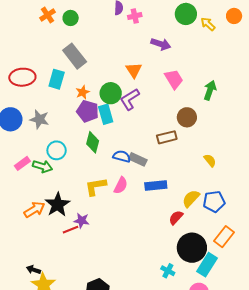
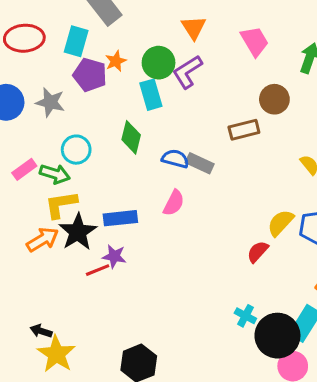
purple pentagon: (88, 111) -> (90, 75), moved
blue rectangle: (156, 185) -> (120, 218), moved
yellow L-shape: (96, 186) -> (61, 204), moved
black circle: (192, 248) -> (277, 336), moved
cyan cross: (168, 271) -> (245, 316), moved

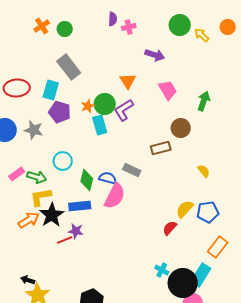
orange star: (116, 61) -> (88, 106), moved
green diamond: (131, 137) -> (87, 180), moved
cyan circle: (76, 150) -> (63, 161), moved
blue semicircle: (175, 159) -> (108, 178), moved
pink semicircle: (174, 203) -> (115, 196), size x1.5

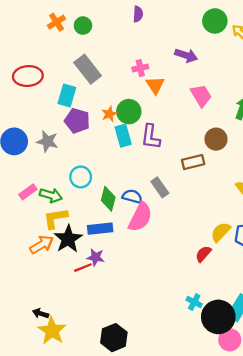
pink cross: (129, 27) -> (140, 68), moved
red ellipse: (17, 88) -> (28, 76), moved
purple L-shape: (124, 110) -> (151, 137), moved, turned -50
gray rectangle: (132, 170) -> (160, 187), turned 30

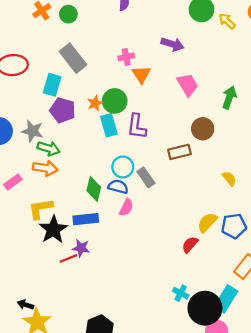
cyan circle: (81, 177) -> (123, 167), moved
green arrow: (51, 195) -> (49, 148), moved
pink semicircle: (140, 217) -> (126, 207), size x0.6
orange arrow: (42, 245) -> (45, 168), moved, turned 40

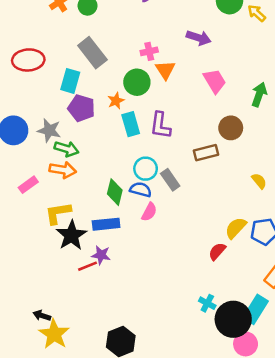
green circle: (115, 101) -> (137, 82), moved

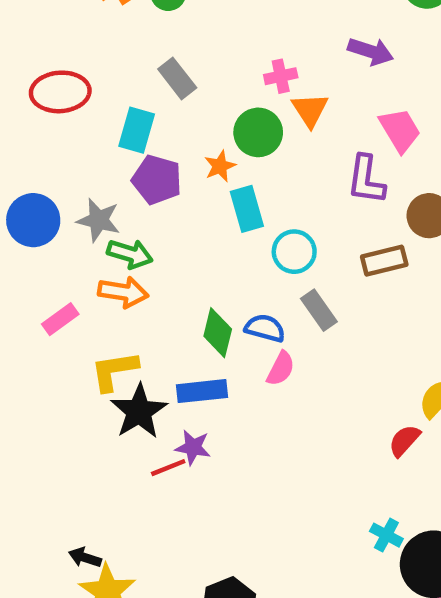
gray rectangle: (92, 53) -> (177, 78), size x0.7
purple L-shape: (160, 125) -> (366, 180), moved
cyan circle: (146, 169) -> (294, 252), moved

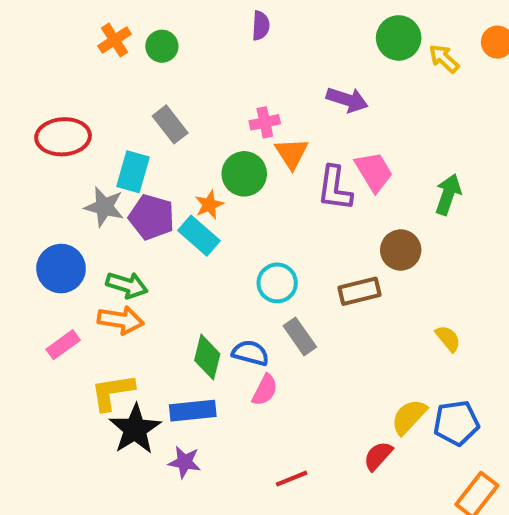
purple L-shape: (366, 180) -> (335, 188), moved
cyan rectangle: (247, 209) -> (199, 236), moved, turned -33
blue circle: (33, 220) -> (61, 269), moved
gray star: (98, 220) -> (104, 207), moved
red line: (168, 468) -> (292, 479), moved

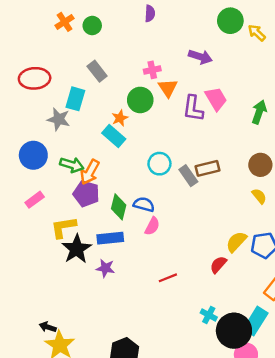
purple pentagon: (152, 217) -> (86, 194), moved
brown circle: (401, 250) -> (260, 165), moved
orange arrow: (121, 320) -> (90, 172), moved, turned 110
gray rectangle: (300, 336) -> (188, 176), moved

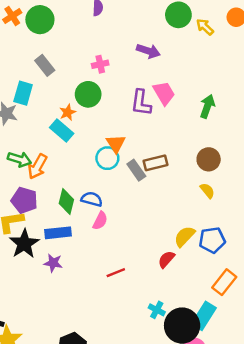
green circle: (92, 25) -> (40, 20), size x1.5
orange triangle: (168, 88) -> (116, 144), moved
purple pentagon: (86, 194) -> (24, 200), moved

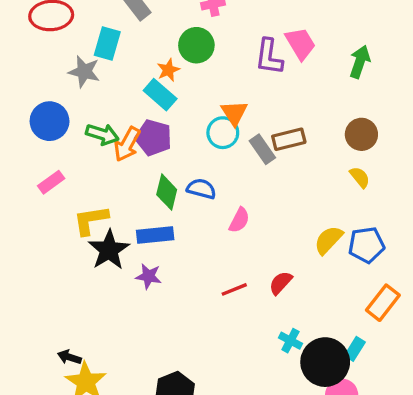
purple pentagon: (24, 200) -> (153, 138), moved
pink semicircle: (100, 221) -> (239, 220), moved
red semicircle: (166, 259) -> (281, 283), moved
cyan rectangle: (204, 316) -> (355, 349), size x0.6

